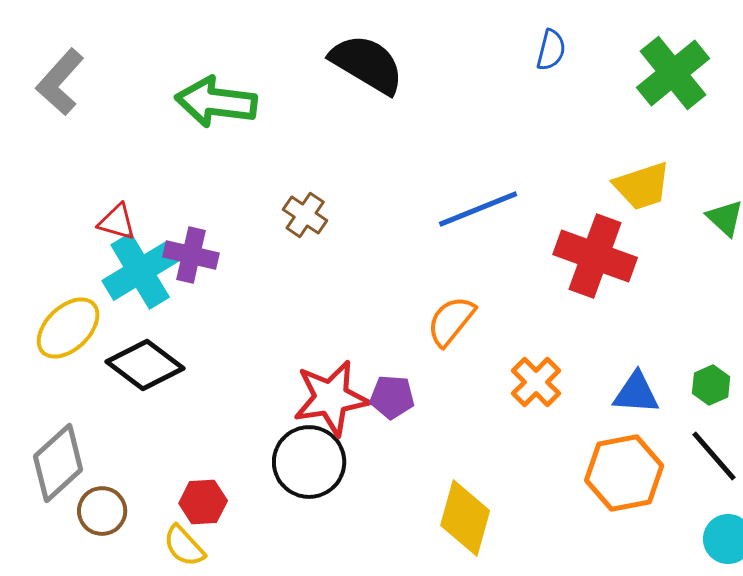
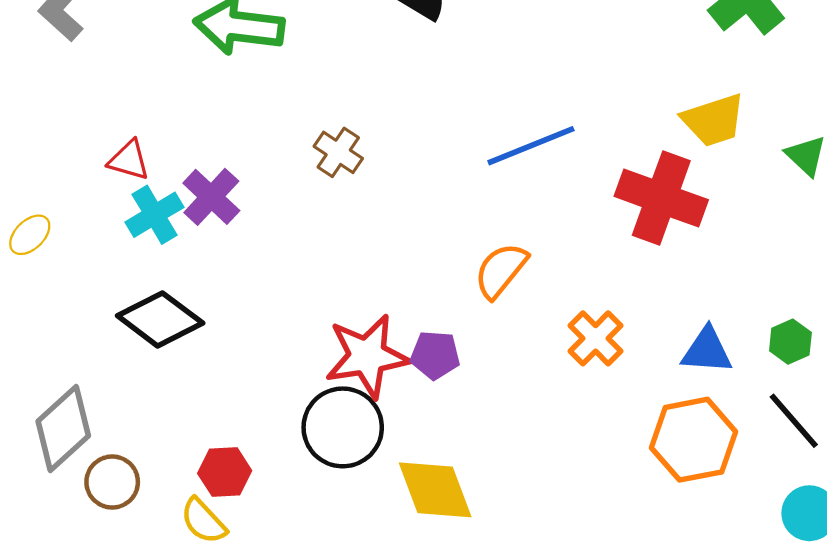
purple cross: (191, 255) -> (211, 197), turned 30
cyan cross: (140, 271) -> (154, 215), size x0.7
yellow ellipse: (68, 328) -> (30, 235), moved, size x0.6
yellow diamond: (465, 518) -> (435, 490), moved, turned -36

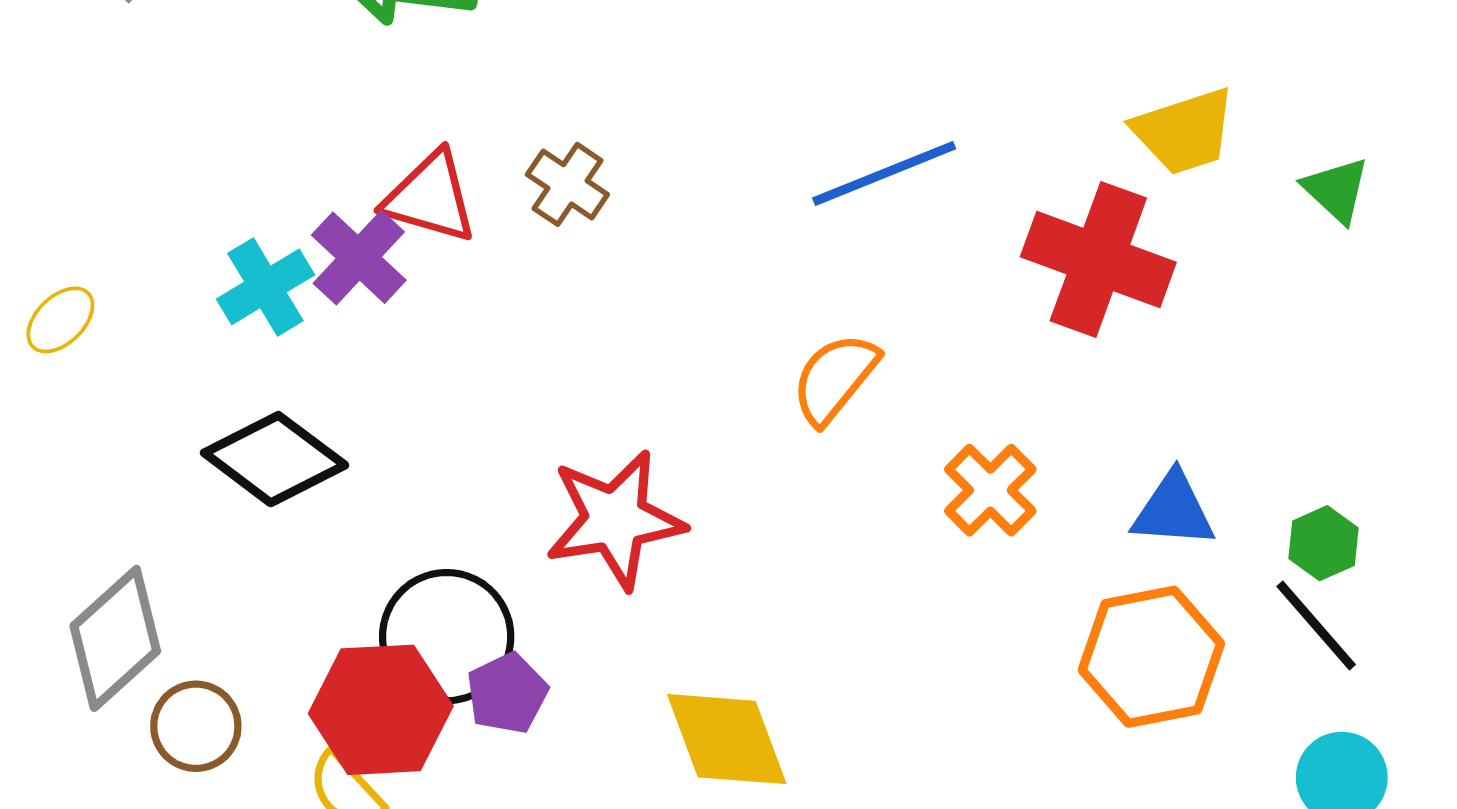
red triangle: (129, 160) -> (430, 197), moved, size x1.4
green hexagon: (790, 342) -> (1323, 543), moved
purple pentagon: (435, 355) -> (507, 693), moved, turned -30
black circle: (343, 427) -> (447, 637), moved
red hexagon: (225, 472) -> (381, 710), size x1.6

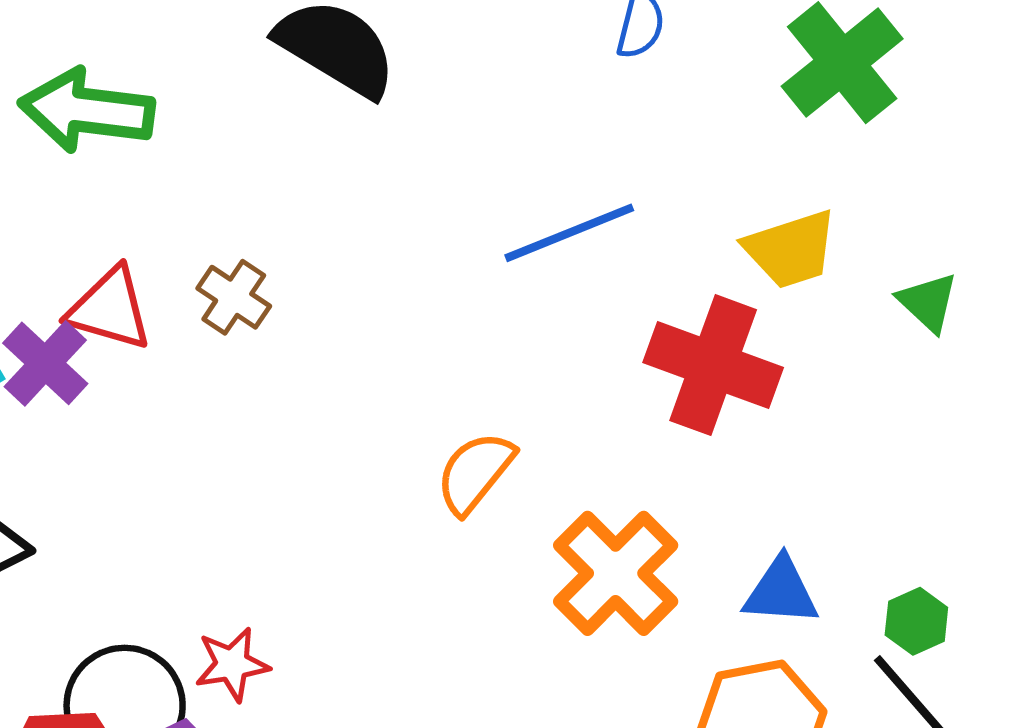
blue line: (884, 173) -> (569, 233), moved
orange cross: (990, 490) -> (616, 573), size x1.5
red star: (615, 519) -> (232, 664), moved, size x0.6

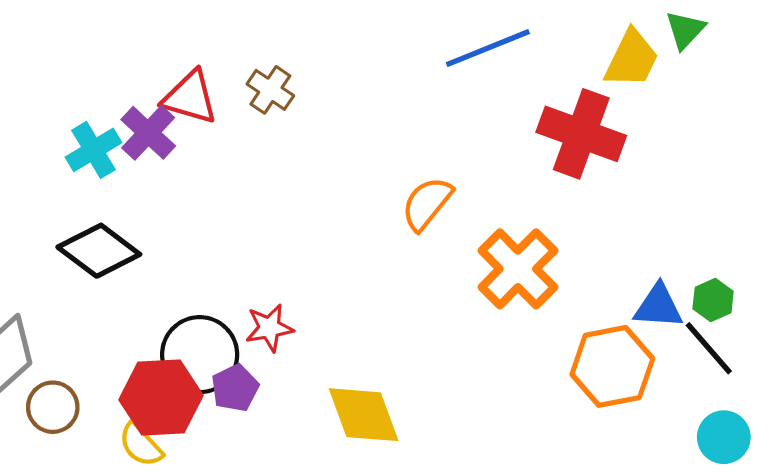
yellow trapezoid: (791, 249) -> (632, 59), turned -46
green triangle: (928, 302) -> (685, 30), moved, turned 30
blue triangle: (781, 592) -> (658, 306), moved

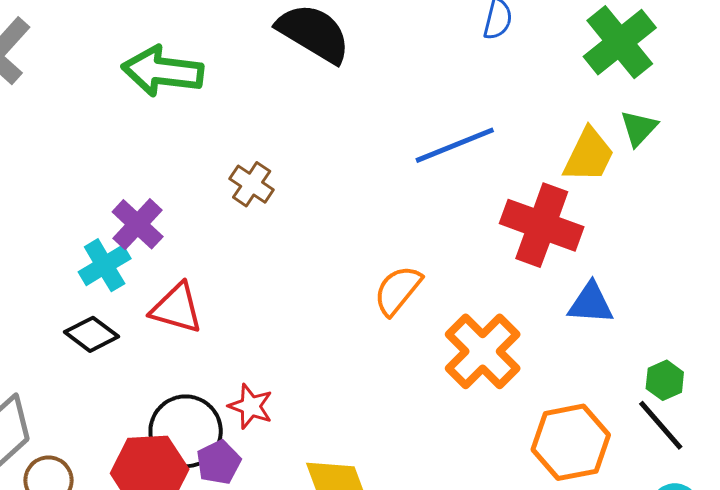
red triangle: (190, 97) -> (177, 308), moved
cyan cross: (93, 150) -> (105, 265), moved
black diamond: (99, 251) -> (92, 334), size x0.7
blue triangle: (658, 306) -> (591, 303), moved
red star: (269, 328) -> (251, 406), turned 30

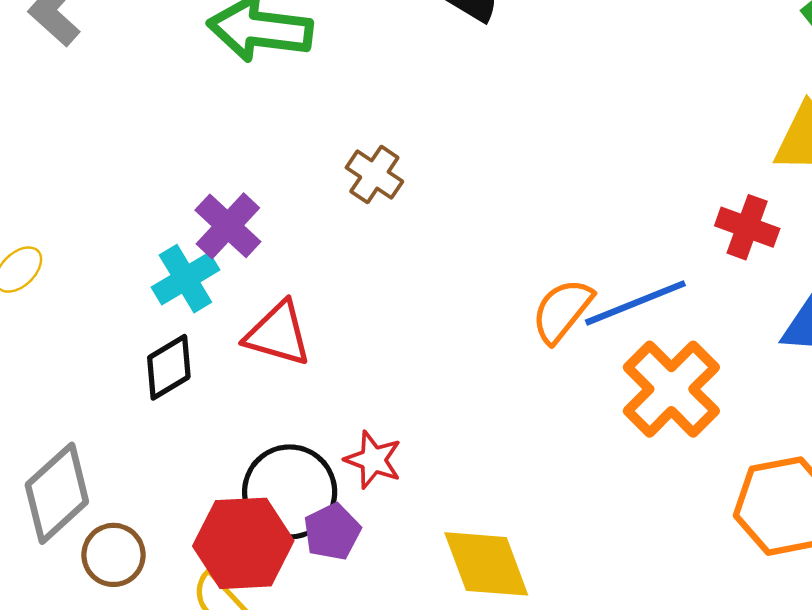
blue line: (455, 145) -> (635, 303), moved
red cross: (542, 225) -> (747, 227), size x0.6
black diamond: (92, 334) -> (169, 367), turned -68

